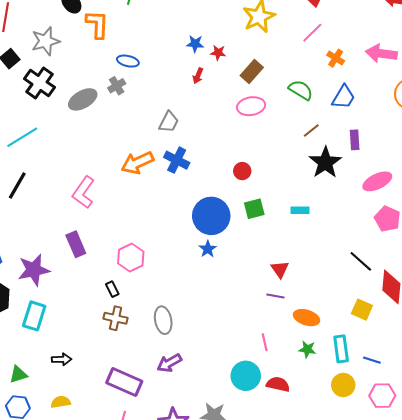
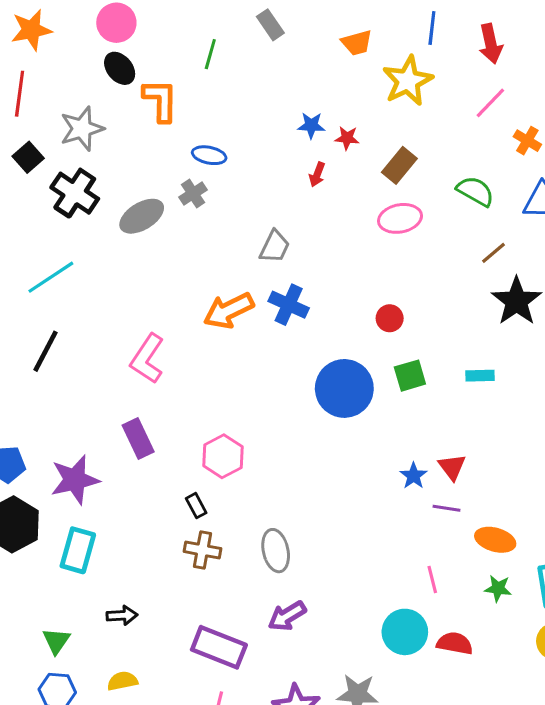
blue star: (208, 249) -> (414, 476), moved
green triangle: (18, 375) -> (56, 641), turned -36

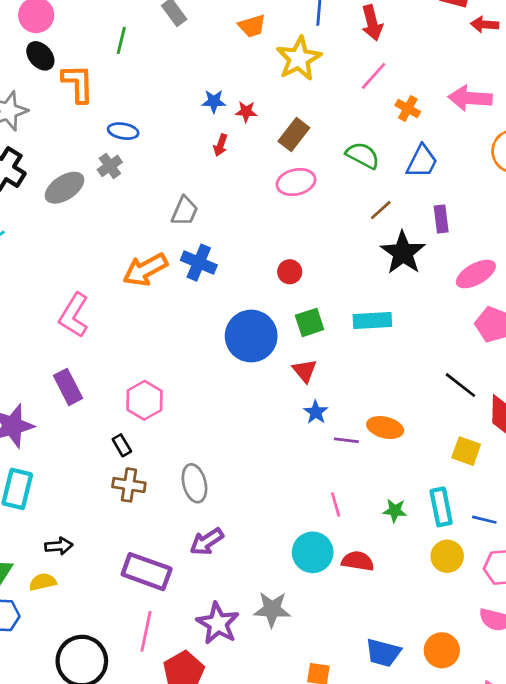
cyan rectangle: (480, 376) -> (372, 321), size x1.5
red triangle: (452, 467) -> (305, 371), moved
orange ellipse: (495, 540) -> (385, 428), moved
yellow semicircle: (122, 681) -> (43, 582), moved

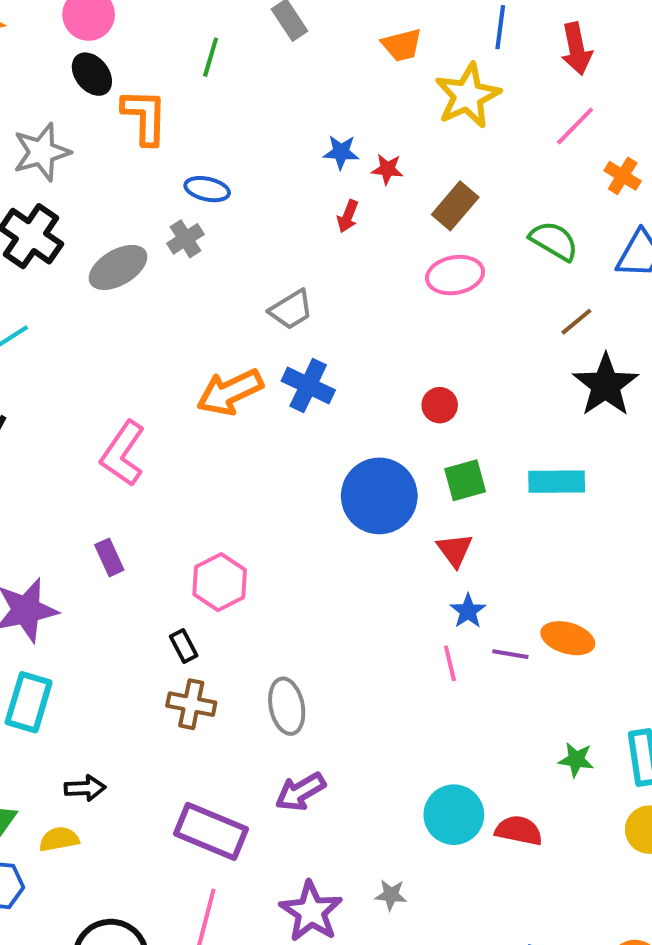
gray trapezoid: (185, 211) -> (291, 310), turned 32
purple rectangle: (68, 387) -> (109, 557), size x0.7
pink line: (336, 505) -> (450, 663), moved
gray star: (272, 609) -> (391, 895), size x0.6

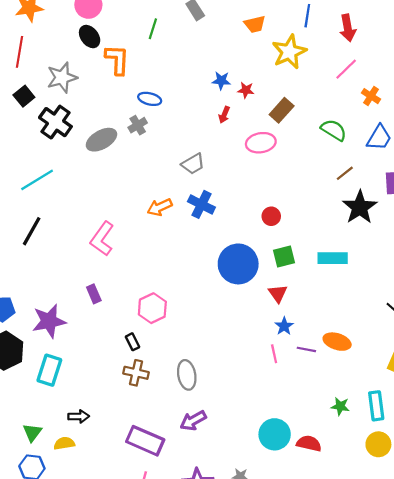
pink ellipse: (455, 275) -> (261, 143), moved
orange arrow: (230, 392) -> (160, 207), size x0.7

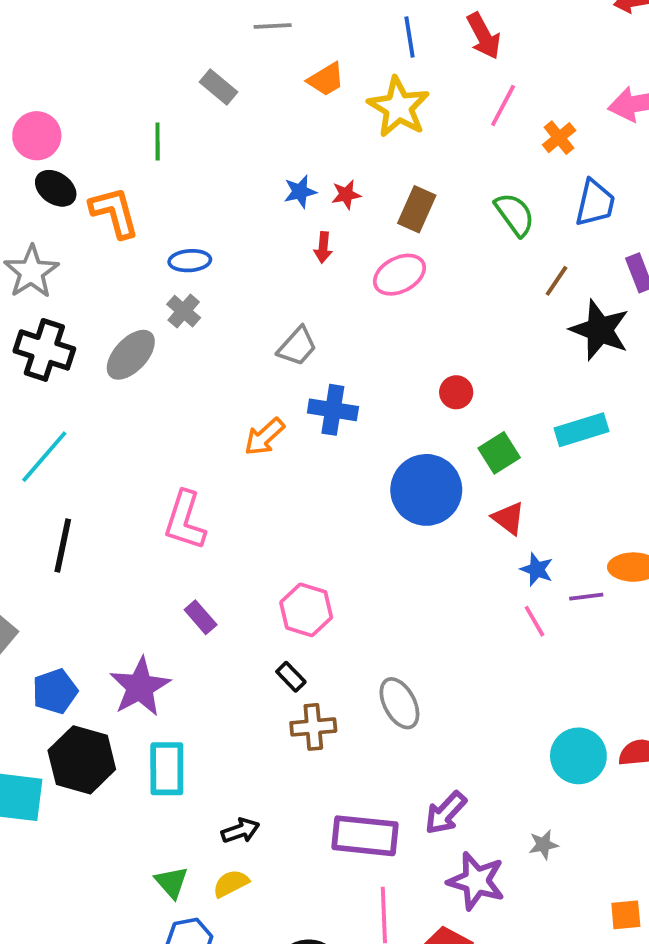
orange cross: (371, 96) -> (559, 138), turned 36
green semicircle: (334, 130) -> (515, 214), turned 40
purple arrow: (193, 421) -> (446, 813), moved

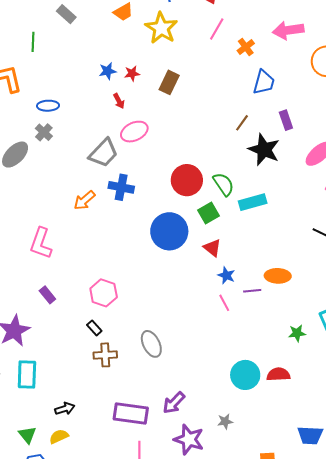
green semicircle: (515, 214) -> (224, 184), moved
red arrow: (323, 247) -> (119, 101), turned -35
pink ellipse: (399, 275) -> (134, 132), moved
gray trapezoid: (297, 346) -> (103, 153), size x1.4
red circle: (456, 392) -> (187, 180), size x1.8

